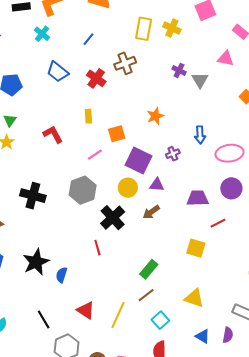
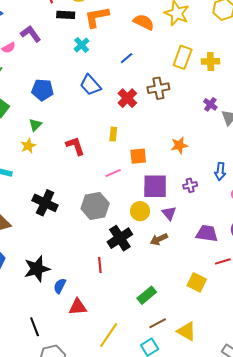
yellow cross: (172, 28) -> (211, 61), turned -36
purple square: (138, 160) -> (155, 186), turned -36
purple triangle: (157, 185) -> (169, 213), turned 35
brown line: (146, 295) -> (158, 323), moved
red triangle: (86, 310) -> (78, 307), moved, turned -48

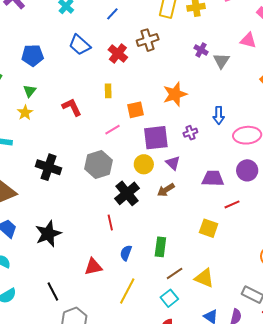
orange star: (179, 145) -> (175, 94), size x1.4
blue semicircle: (60, 286) -> (126, 253), moved
green rectangle: (147, 295) -> (160, 247), turned -36

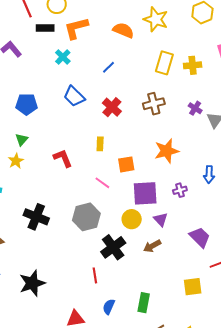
brown cross: (148, 40) -> (154, 104), moved
pink line: (113, 130) -> (102, 183), turned 63
purple trapezoid: (213, 178) -> (200, 237), turned 40
yellow square: (209, 228) -> (193, 287), turned -30

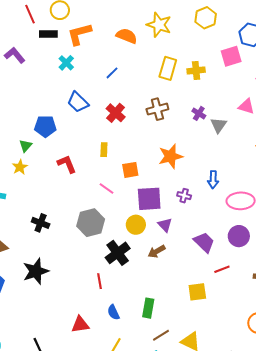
blue pentagon: (27, 104) -> (45, 126), moved
purple cross: (180, 190) -> (184, 196), turned 32
black cross: (36, 217) -> (41, 223), size x0.7
black star: (32, 283) -> (36, 271), moved
blue semicircle: (109, 307) -> (113, 312), turned -49

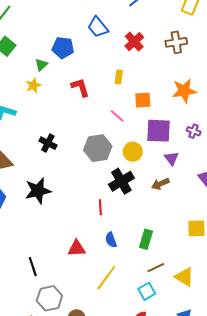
yellow circle: (136, 225) -> (133, 152), moved

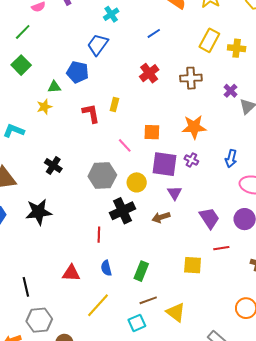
blue trapezoid: (98, 27) -> (98, 45), moved, turned 70
green triangle: (41, 65) -> (54, 87), turned 32
yellow rectangle: (119, 77) -> (114, 105), moved
purple cross: (194, 131) -> (191, 160), moved

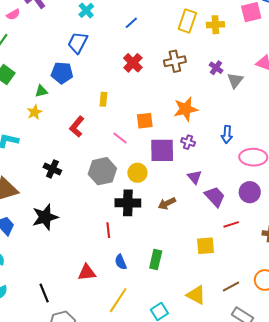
red L-shape: (91, 113) -> (77, 127), moved, turned -120
purple triangle: (175, 193) -> (195, 177), moved
black cross: (123, 211) -> (128, 203), turned 35
brown line: (148, 300) -> (231, 286), moved

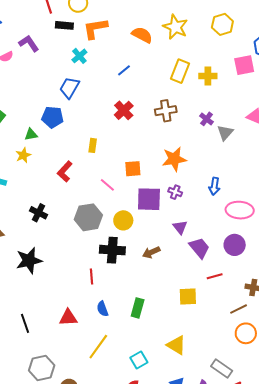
brown line: (231, 286) -> (239, 309), moved
black line: (44, 293) -> (25, 323), moved

